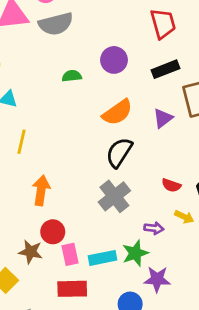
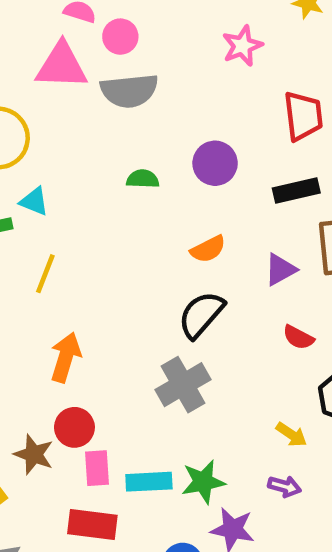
orange semicircle: (117, 112) -> (208, 249), size x0.7
red semicircle: (171, 185) -> (298, 337), moved
purple arrow: (154, 228) -> (285, 486), moved

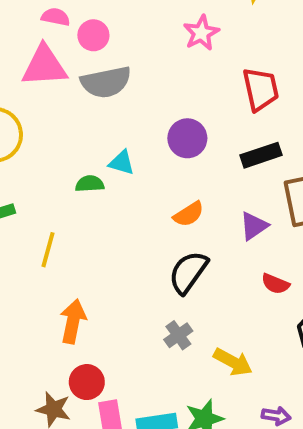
green semicircle: (143, 179) -> (90, 184), moved
cyan triangle: (34, 201) -> (122, 163), moved
gray cross: (183, 385) -> (178, 335), size x0.6
yellow arrow: (291, 435) -> (233, 362), moved, size x1.4

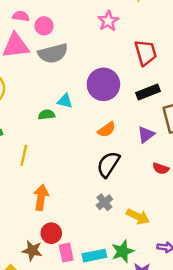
purple circle: (187, 138) -> (103, 84), size x1.4

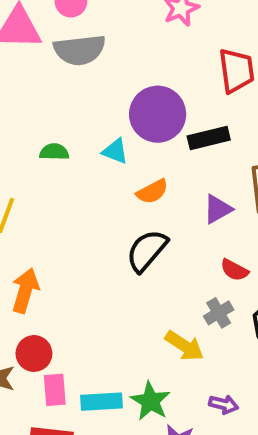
black rectangle: (148, 92) -> (209, 138), moved
cyan triangle: (65, 101) -> (115, 151), moved
gray cross: (104, 202) -> (219, 313), moved
green star: (123, 251) -> (150, 401), turned -30

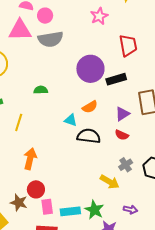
cyan triangle: (115, 151) -> (71, 120), moved
black semicircle: (147, 251) -> (89, 136), turned 60
red semicircle: (234, 270) -> (122, 135), moved

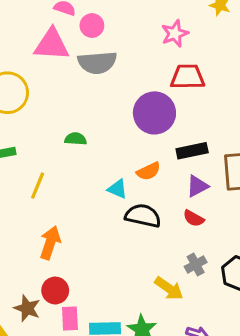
red trapezoid: (128, 45) -> (188, 77), moved, turned -85
black rectangle: (116, 79) -> (192, 151), moved

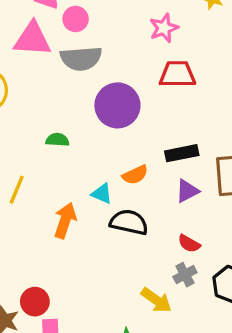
purple circle: (154, 113) -> (117, 105), moved
red semicircle: (194, 218) -> (189, 244), moved
orange arrow: (50, 243) -> (65, 220), moved

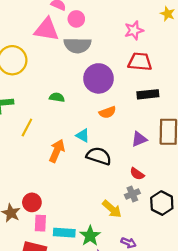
black rectangle: (182, 153) -> (148, 94), moved
orange semicircle: (135, 175) -> (107, 112), moved

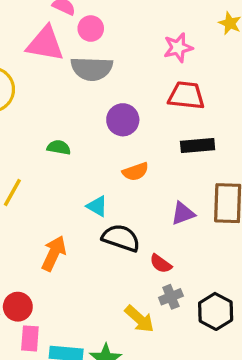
purple circle: (98, 78) -> (123, 120), size x0.7
orange arrow: (57, 151) -> (54, 253), moved
red semicircle: (137, 174) -> (161, 264), moved

